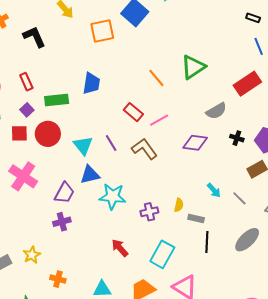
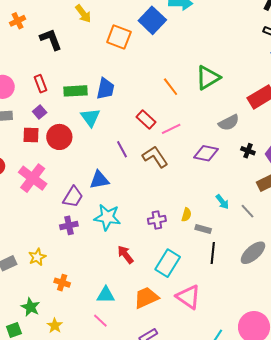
orange square: (102, 31) -> (119, 37), turned 30
green rectangle: (57, 100) -> (75, 91), moved
cyan triangle: (83, 145) -> (90, 118), moved
cyan star: (113, 196) -> (107, 217), moved

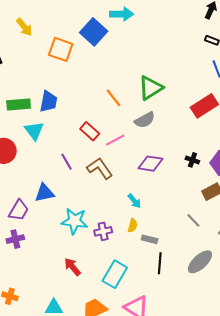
gray semicircle: (229, 123) -> (145, 120), moved
cyan arrow: (222, 202) -> (134, 201), moved
cyan star: (107, 217) -> (74, 221), moved

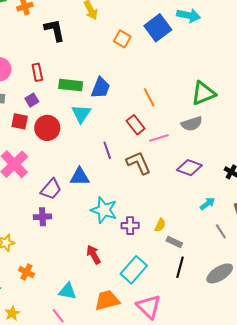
orange square: (61, 49) -> (122, 39), size x0.7
orange line: (114, 98) -> (149, 97), moved
cyan arrow: (134, 201) -> (207, 204), moved, turned -98

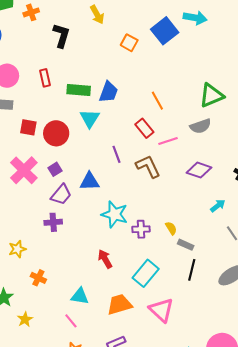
black L-shape: (55, 30) -> (61, 35), turned 30
purple square: (32, 100) -> (55, 169), moved
yellow semicircle: (160, 225) -> (171, 228), turned -56

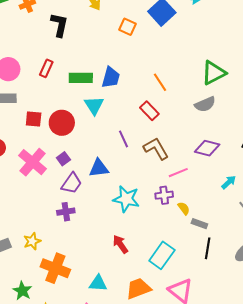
red rectangle: (45, 78) -> (46, 68), turned 42
pink line: (168, 141) -> (178, 173), moved
purple cross: (141, 229) -> (164, 195), moved
orange cross: (38, 278) -> (55, 268), size x1.8

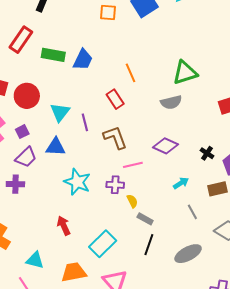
orange square: (127, 27) -> (108, 12), turned -30
red rectangle: (46, 68) -> (21, 40), size x1.5
cyan triangle: (94, 105) -> (60, 112), moved

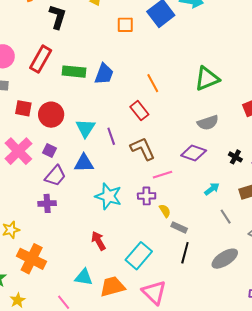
gray semicircle: (171, 102) -> (208, 123), moved
purple square: (22, 132) -> (49, 151), turned -32
cyan triangle: (35, 260) -> (84, 277), moved

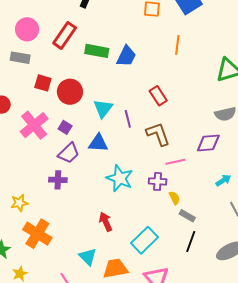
orange line: (153, 83) -> (177, 45), moved, turned 30
purple diamond: (194, 153) -> (208, 143), turned -30
cyan triangle: (84, 277) -> (88, 257), turned 30

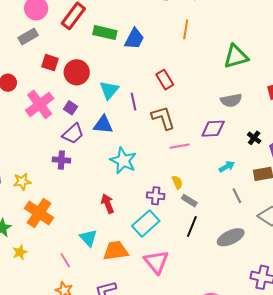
gray rectangle: (20, 58) -> (28, 36), turned -42
purple cross: (158, 181) -> (156, 196), moved

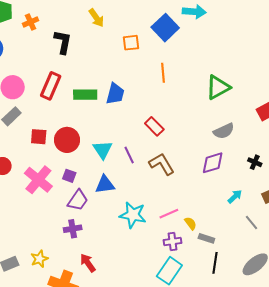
pink line: (180, 146) -> (169, 214), moved
red arrow: (108, 204) -> (88, 263), moved

